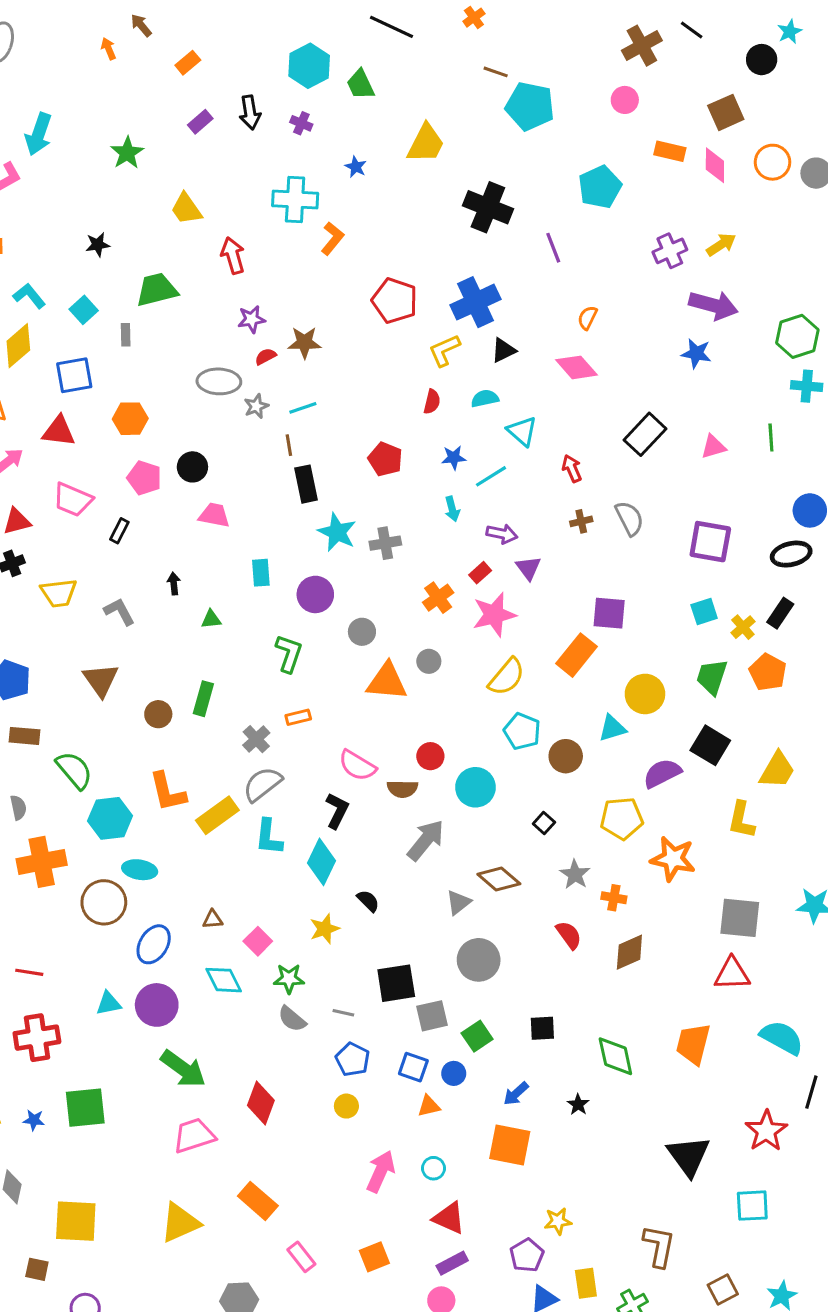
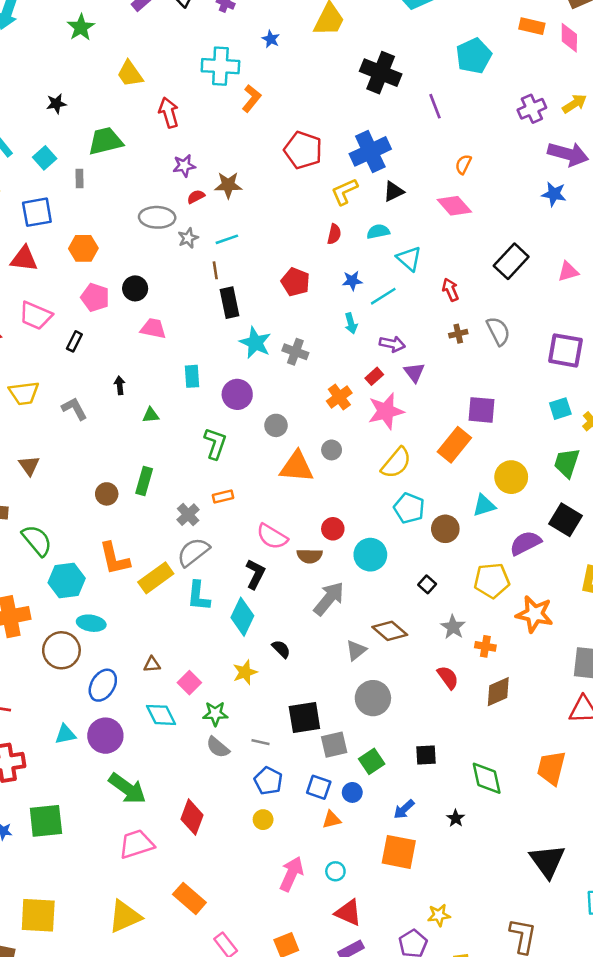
gray cross: (385, 543) -> (295, 352), turned 30
brown triangle: (101, 680) -> (29, 465), moved, size x0.7

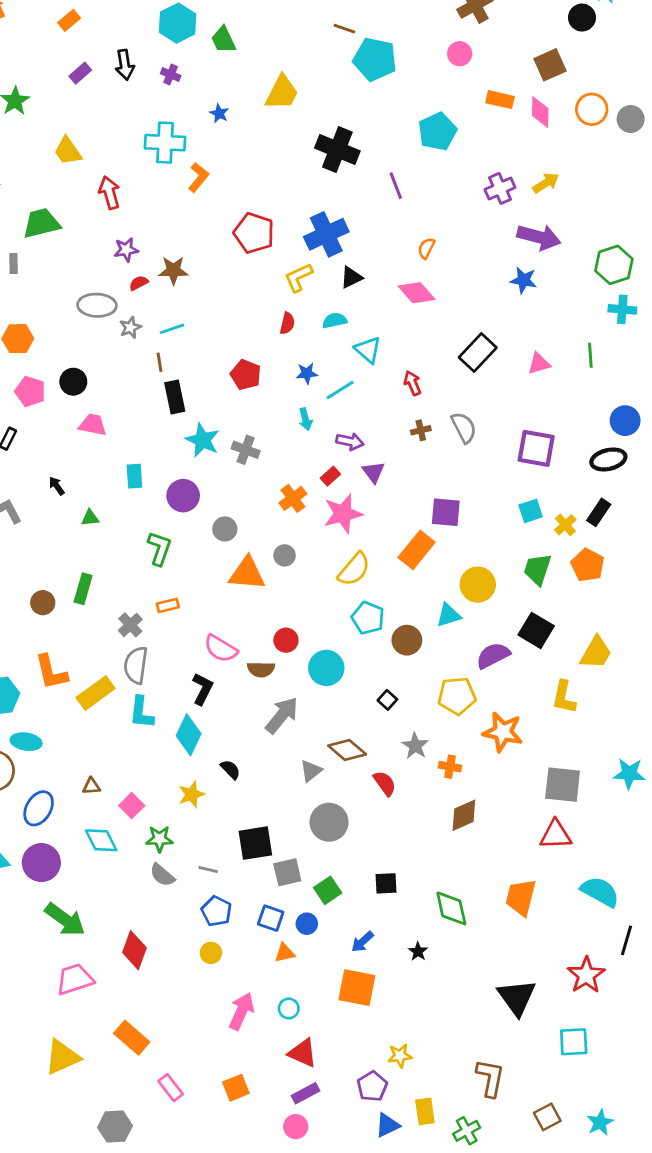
black arrow: (120, 385) -> (57, 486), turned -30
gray semicircle: (193, 552) -> (136, 665), turned -44
red semicircle: (448, 677) -> (385, 783), moved

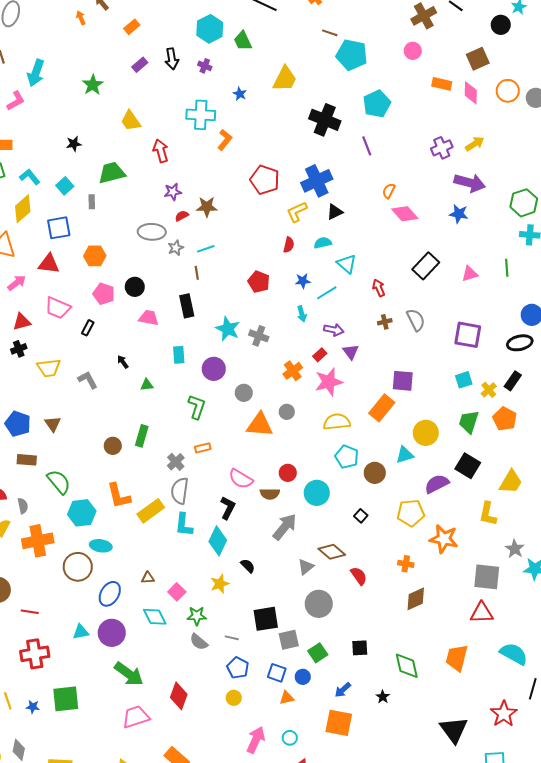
cyan pentagon: (437, 131) -> (377, 104), moved
pink diamond: (417, 293) -> (405, 214), moved
black rectangle: (175, 397) -> (187, 306), moved
yellow semicircle: (354, 569) -> (337, 422), turned -136
gray star: (415, 746) -> (515, 549), moved

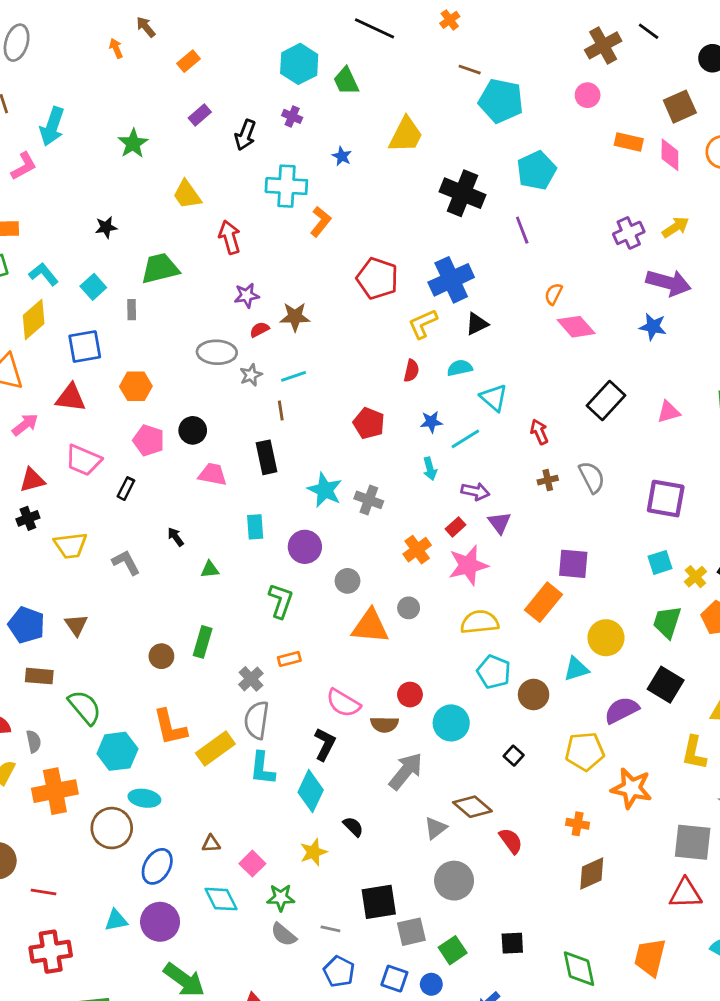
black arrow: (172, 59) -> (245, 135), moved, turned 30

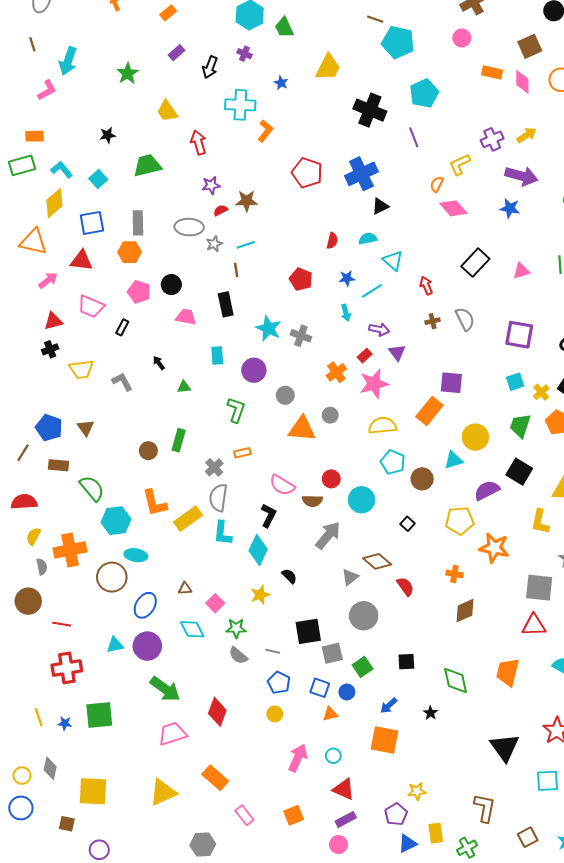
gray rectangle: (132, 310) -> (138, 223), moved, size x1.6
yellow L-shape: (423, 324) -> (460, 164), moved
gray semicircle: (34, 741) -> (42, 567), moved

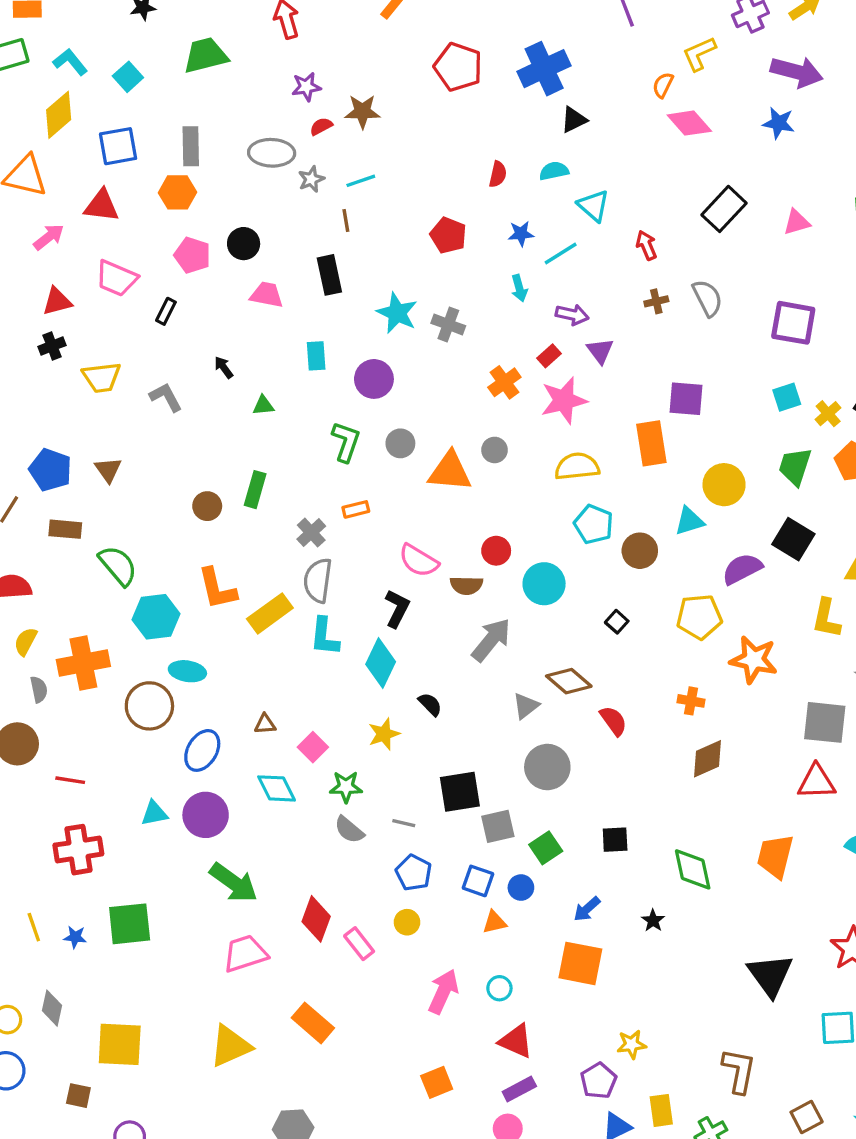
gray circle: (285, 395) -> (400, 443), moved
orange rectangle: (429, 411) -> (651, 443), turned -48
pink rectangle: (244, 815) -> (359, 944), moved

